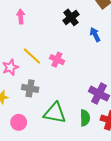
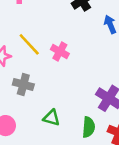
green triangle: (55, 113) -> (52, 118), size x0.6

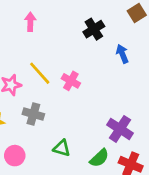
green semicircle: (89, 127) -> (99, 158), turned 42

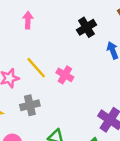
gray cross: (33, 114) -> (30, 105), turned -30

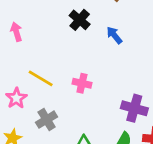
pink cross: (65, 75) -> (82, 83), moved

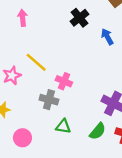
pink cross: (82, 83) -> (64, 81), moved
gray cross: (47, 120) -> (49, 100), moved, turned 36

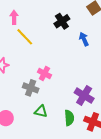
yellow line: (36, 62) -> (25, 37), moved
green semicircle: (98, 131) -> (69, 118), turned -49

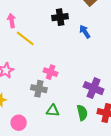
black cross: (62, 21) -> (60, 17), turned 35

